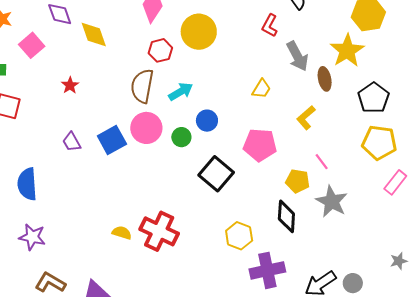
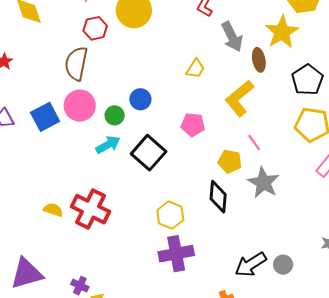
cyan arrow: (181, 92) -> (108, 145), moved
yellow L-shape: (306, 118) -> (239, 98), size x1.5
pink pentagon: (260, 145) -> (193, 125), size x0.7
purple cross: (267, 270) -> (176, 254), moved

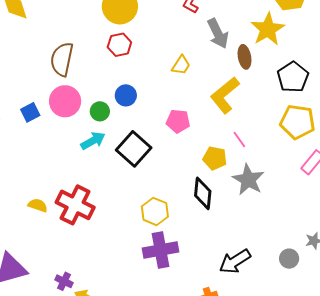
red hexagon: (95, 28) -> (119, 45), moved
blue square: (45, 117) -> (30, 112), size x0.7
gray circle: (283, 265) -> (289, 259), moved

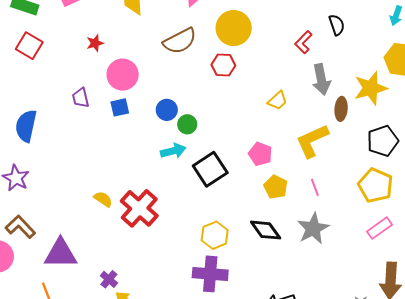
brown semicircle: (62, 59) -> (180, 41), moved, turned -144
blue circle: (126, 95) -> (167, 110), moved
pink circle: (65, 101) -> (123, 75), moved
yellow pentagon: (215, 158) -> (276, 187), moved
black diamond: (203, 193) -> (266, 230), turned -56

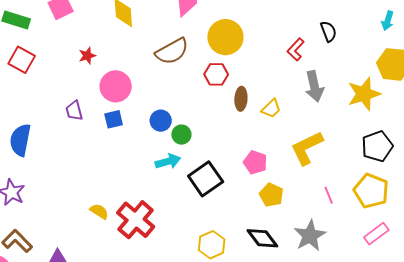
brown ellipse: (341, 109) -> (241, 99), moved
pink line: (315, 187) -> (329, 195), moved

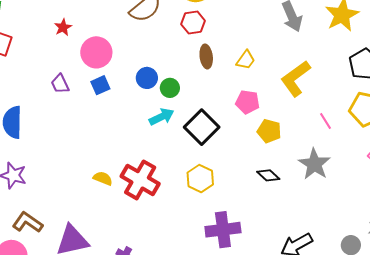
brown ellipse: (241, 99) -> (206, 56), moved
yellow trapezoid: (271, 109) -> (246, 60), moved
black diamond: (262, 238) -> (268, 175), size x0.7
yellow hexagon: (212, 245) -> (200, 179), moved

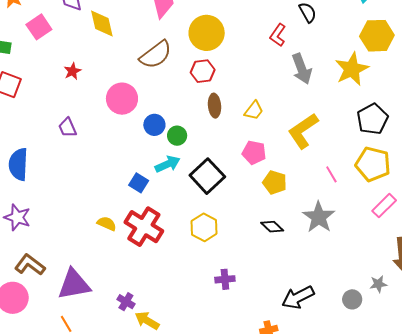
pink circle: (96, 52) -> (122, 99), moved
blue square: (100, 85) -> (139, 183), moved, turned -36
purple cross: (223, 230) -> (225, 279), size x0.6

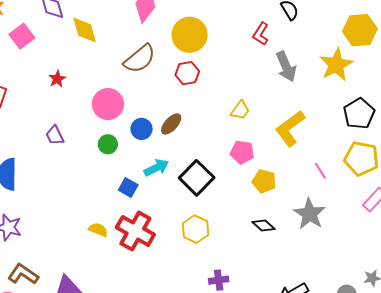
brown ellipse: (214, 106) -> (171, 124), moved, turned 50
green circle: (177, 136) -> (108, 144), moved

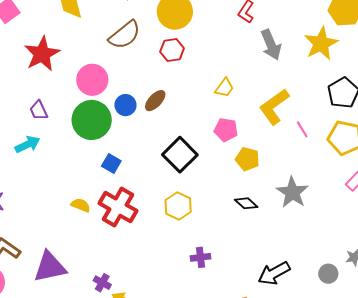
red star: (57, 79) -> (42, 54), size x2.0
green circle: (108, 144) -> (92, 120), size x2.0
cyan arrow: (156, 168) -> (27, 144), moved
pink line: (320, 171) -> (302, 129), moved

